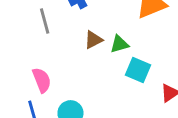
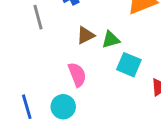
pink semicircle: (42, 80) -> (77, 75), moved

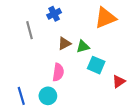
pink semicircle: (77, 75) -> (58, 72), turned 30

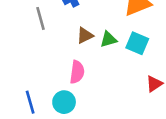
cyan square: (96, 65) -> (137, 43), moved

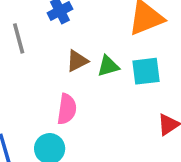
cyan square: (137, 43) -> (146, 71), turned -30

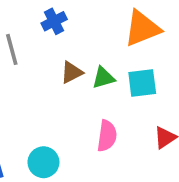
pink semicircle: (67, 109) -> (107, 136), moved

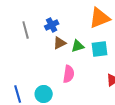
blue cross: (54, 21) -> (52, 25), moved
pink semicircle: (107, 136) -> (69, 74), moved

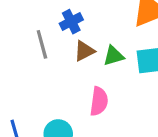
gray line: (26, 30) -> (42, 44), moved

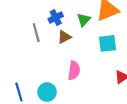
green triangle: (114, 56) -> (84, 20), moved, turned -32

